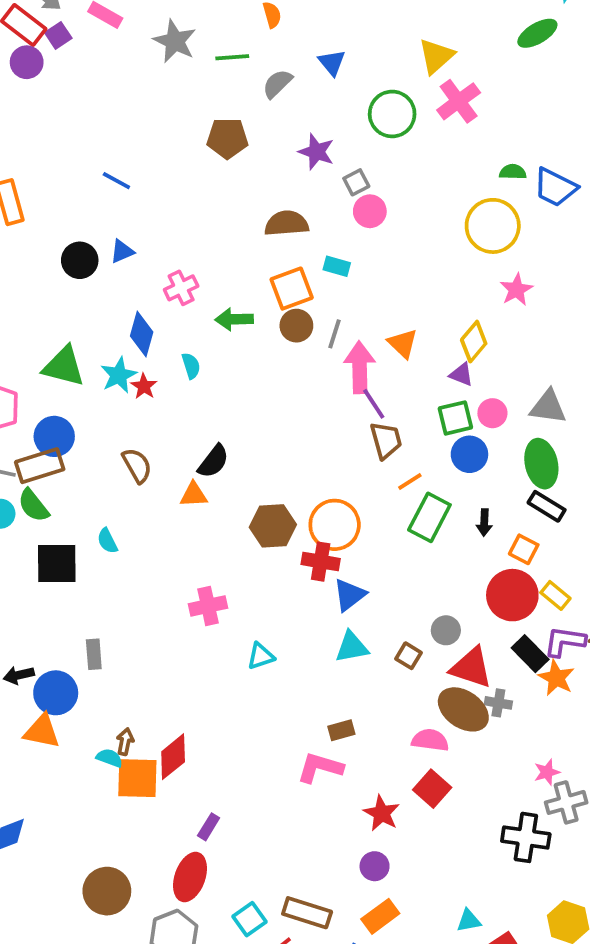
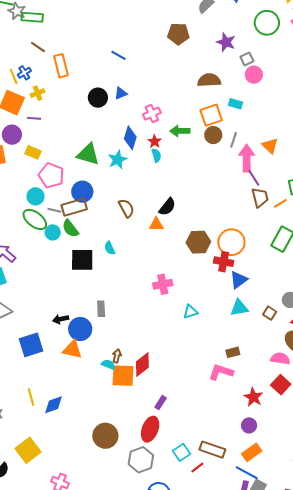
red star: (144, 386) -> (155, 141), moved
orange line: (410, 481) -> (280, 203), moved

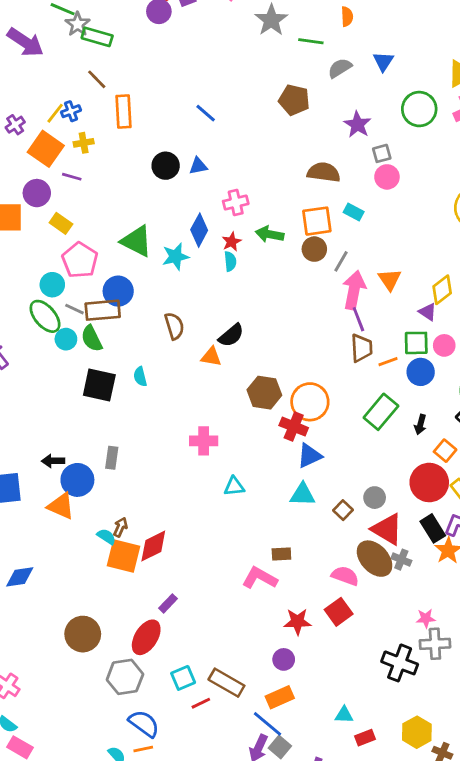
yellow line: (14, 76) -> (55, 113), turned 49
red star: (253, 397) -> (297, 622), turned 30

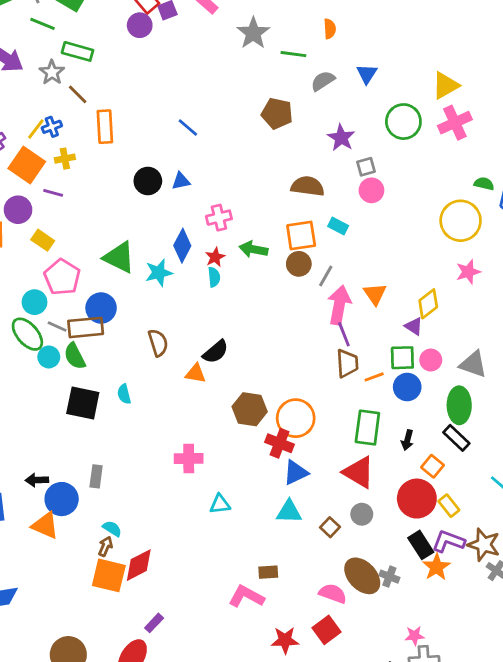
gray star: (78, 24) -> (52, 72), moved
green rectangle: (381, 412) -> (367, 428), turned -32
red triangle: (387, 529) -> (359, 472), moved
cyan semicircle: (106, 537) -> (112, 529), moved

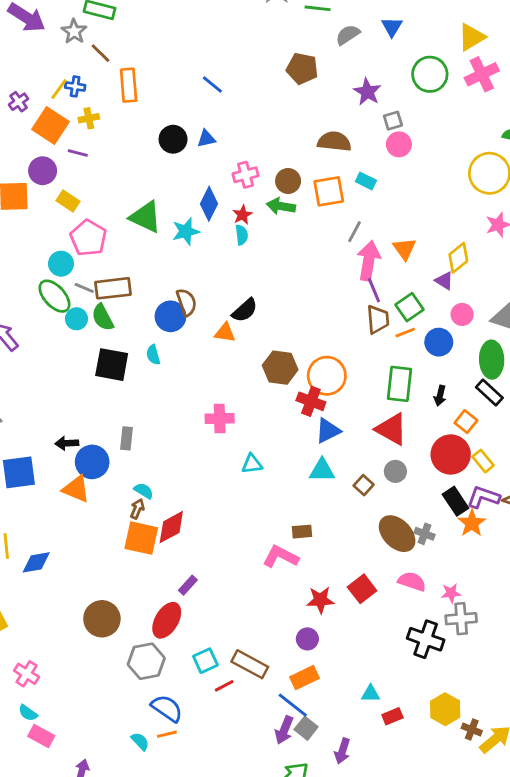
blue cross: (52, 127) -> (75, 86), turned 30
brown circle: (299, 264) -> (288, 181), moved
blue circle: (101, 308) -> (170, 316), moved
green square: (402, 358) -> (410, 307), moved, turned -32
pink semicircle: (333, 593) -> (412, 581), moved

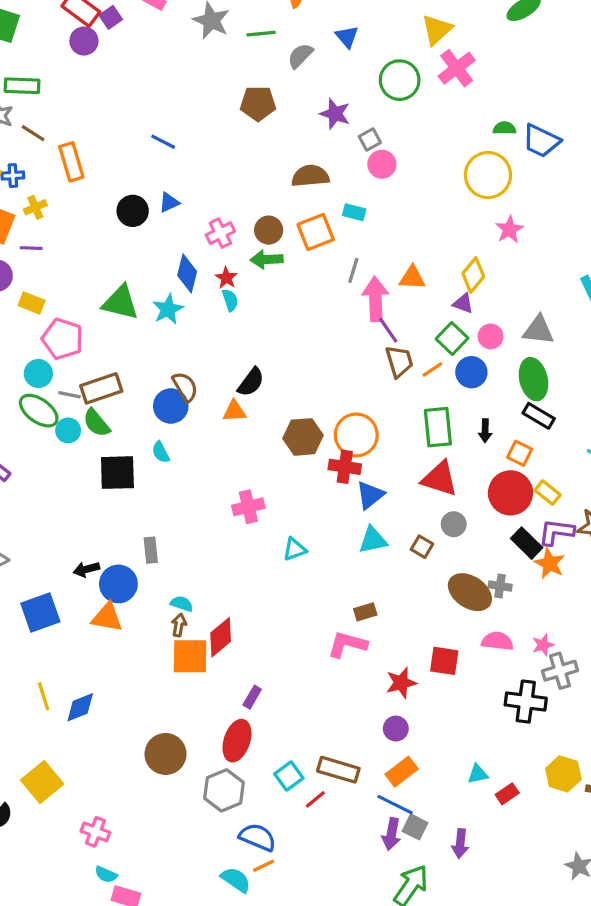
orange triangle: (405, 249) -> (412, 278), turned -40
green square: (410, 307) -> (452, 338), moved
red square: (362, 589) -> (444, 661), turned -32
cyan semicircle: (140, 741) -> (236, 880), size x1.4

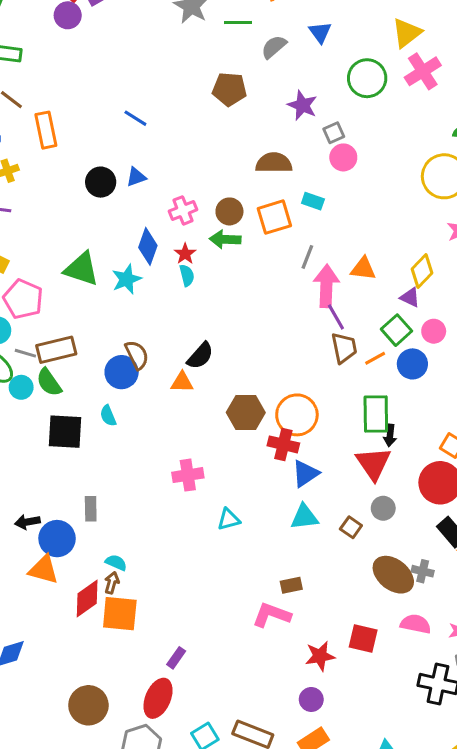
black arrow: (485, 431) -> (390, 435), moved
red triangle: (440, 479) -> (373, 463), turned 33
red diamond: (221, 637) -> (87, 599), moved

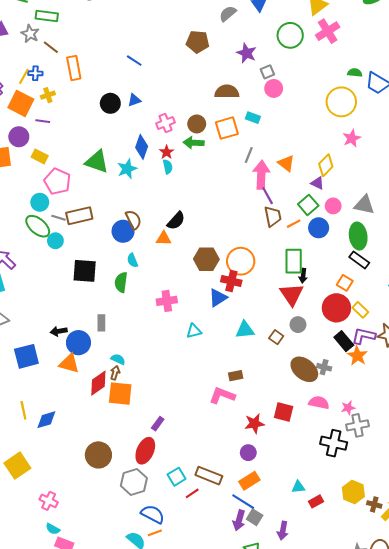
orange triangle: (363, 269) -> (286, 163), turned 30
green semicircle: (49, 382) -> (121, 282), moved, turned 42
cyan semicircle: (108, 416) -> (132, 260), moved
blue triangle: (305, 474) -> (218, 298), moved

